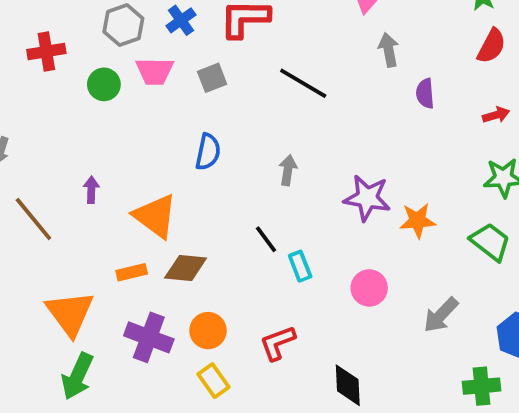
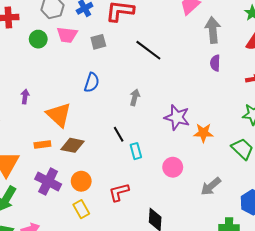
gray arrow: (389, 50) -> (213, 30), moved, size x1.4

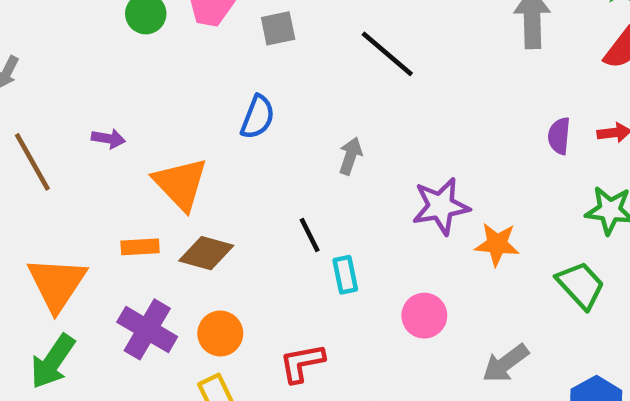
purple semicircle: (215, 63) -> (559, 136), moved
purple arrow: (25, 97) -> (108, 139), turned 88
purple star: (177, 117) -> (441, 206), turned -30

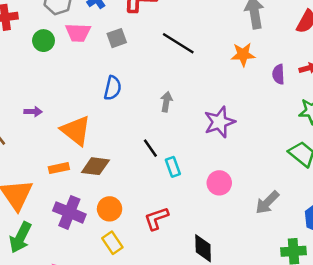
orange star: (497, 244) -> (243, 54), moved

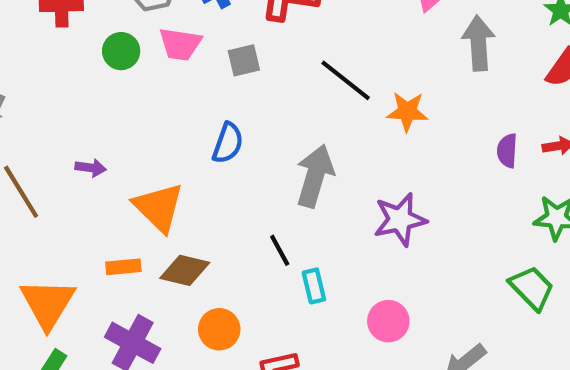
orange star: (243, 54) -> (407, 112), moved
gray arrow: (166, 102) -> (315, 176), size x1.8
orange circle: (110, 209) -> (219, 329), moved

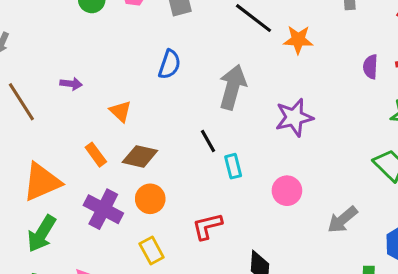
orange triangle: (159, 207) -> (121, 111), size x0.6
orange rectangle: (123, 267) -> (96, 155), turned 60
orange triangle: (48, 304) -> (42, 182), turned 36
orange circle: (219, 329) -> (150, 199), moved

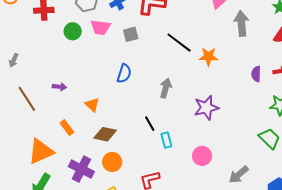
gray arrow: (233, 87) -> (166, 88), size x0.7
orange rectangle: (96, 155) -> (67, 128), moved

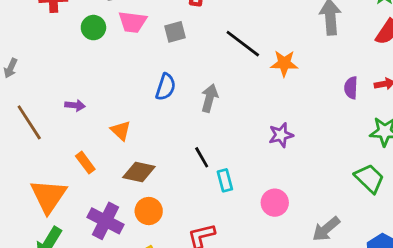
gray arrow: (166, 88) -> (210, 98), moved
purple star: (206, 108) -> (281, 135), size x0.7
orange triangle: (41, 151) -> (49, 196), turned -32

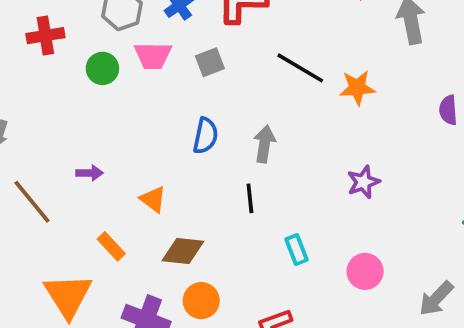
black line: (202, 157) -> (250, 198), moved, turned 30

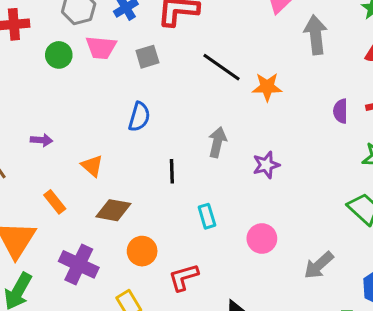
gray arrow: (265, 144) -> (217, 142), moved
orange circle: (201, 301) -> (142, 251), moved

